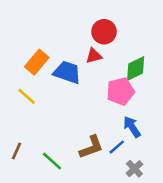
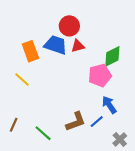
red circle: (104, 32) -> (69, 26), moved
orange rectangle: (37, 62) -> (30, 51), turned -60
blue trapezoid: (67, 72) -> (56, 45), moved
gray cross: (134, 169) -> (120, 139), moved

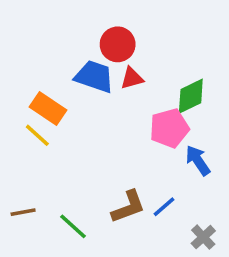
orange rectangle: (30, 51) -> (48, 109), moved, turned -36
blue arrow: (109, 105) -> (198, 160), moved
brown line: (14, 125) -> (23, 212), turned 56

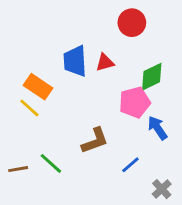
red circle: (118, 44) -> (132, 23), moved
blue trapezoid: (94, 76) -> (75, 61), turned -112
brown L-shape: (128, 207) -> (95, 141), moved
green line: (73, 226) -> (51, 163), moved

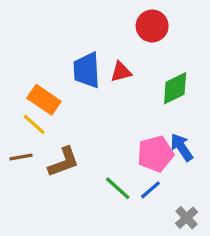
pink pentagon: (135, 102) -> (155, 154), moved
brown L-shape: (95, 141) -> (64, 162), moved
green line: (51, 163) -> (118, 188), moved
brown line: (18, 169) -> (21, 157), moved

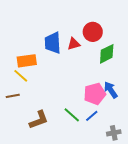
red circle: (152, 26) -> (93, 32), moved
orange rectangle: (44, 100) -> (27, 61), turned -42
brown L-shape: (64, 162) -> (39, 120), moved
gray cross: (187, 218) -> (114, 133), turned 32

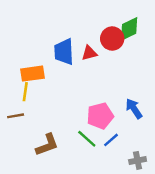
green diamond: (107, 54) -> (129, 29), moved
yellow line: (21, 76) -> (25, 92), turned 56
pink pentagon: (95, 94) -> (100, 116), moved

